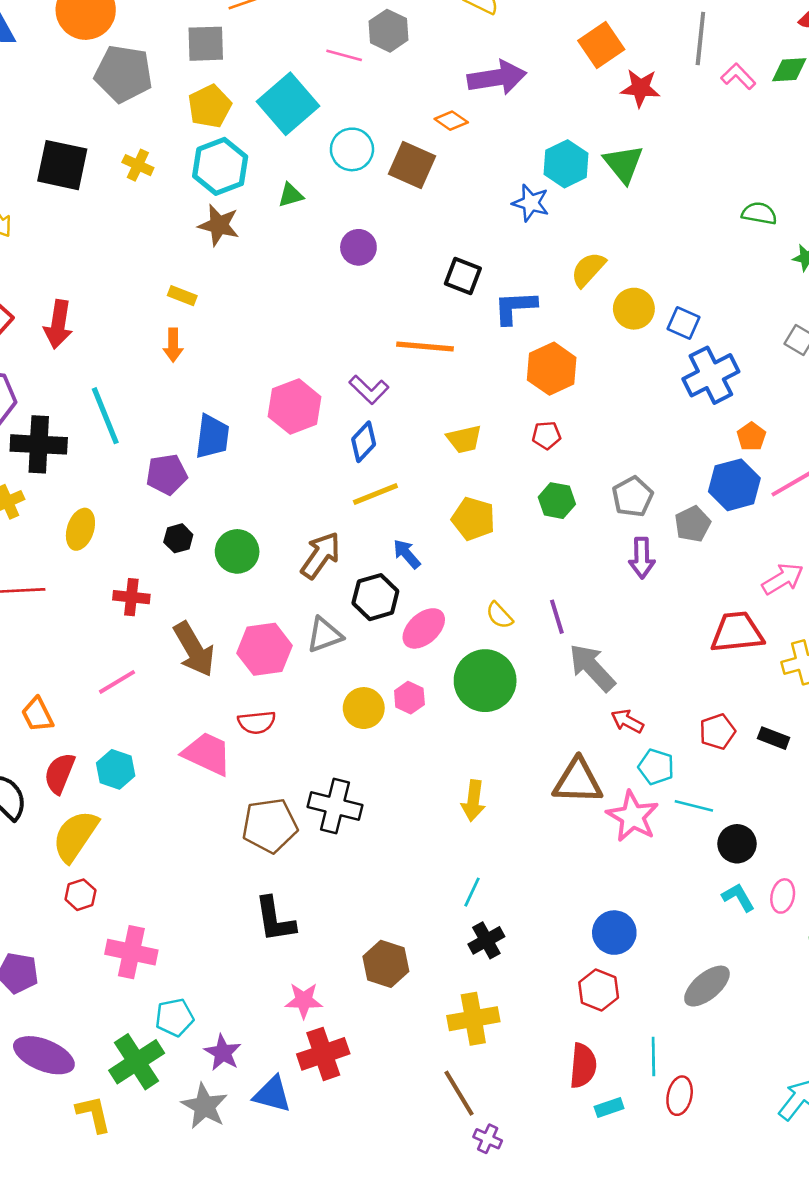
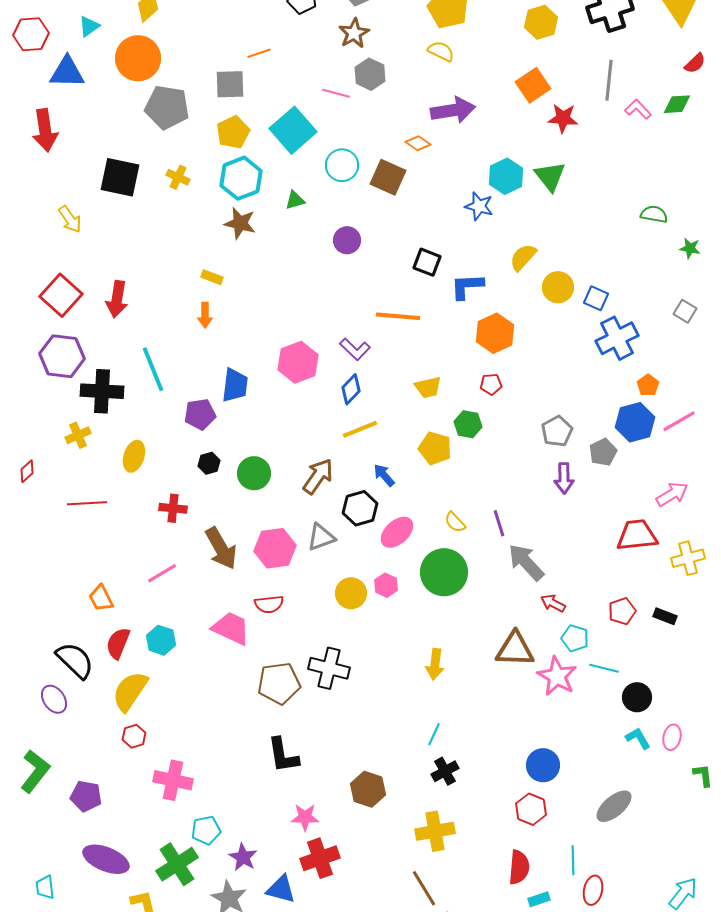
green hexagon: (557, 501) -> (468, 424), moved

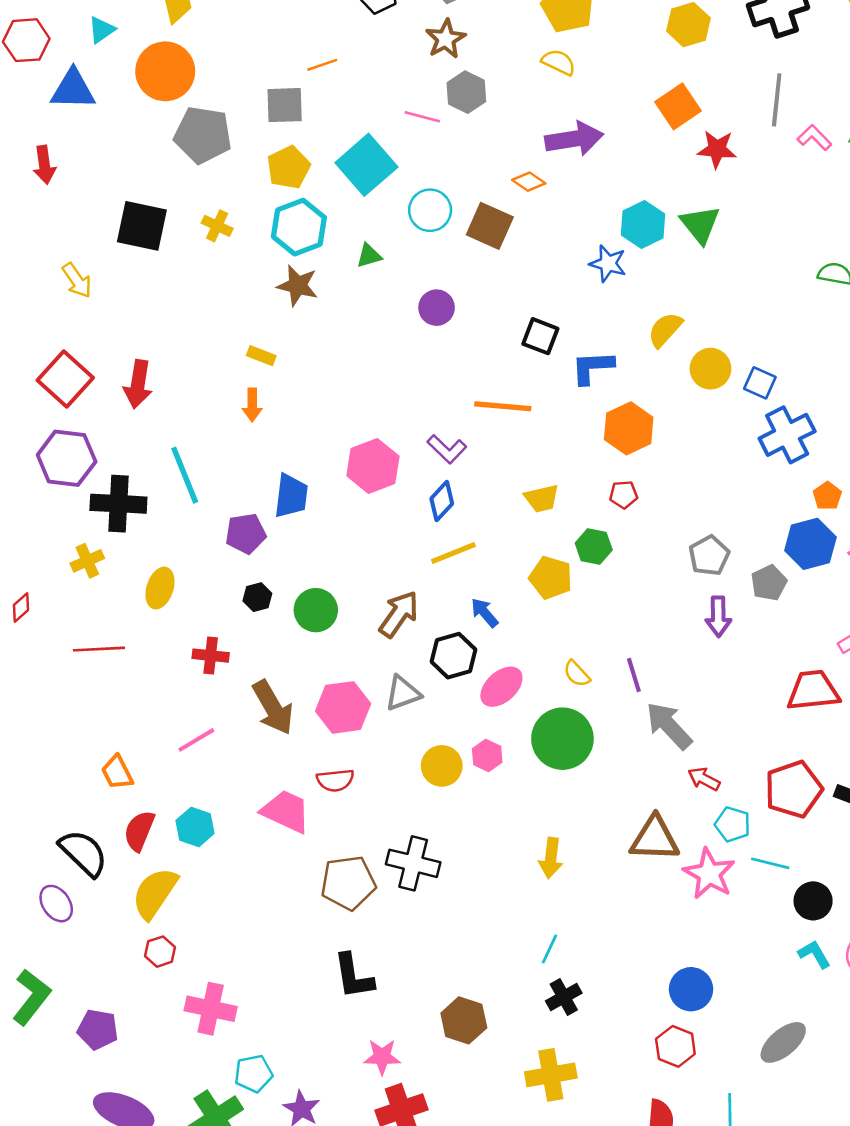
red arrow: (45, 130) -> (44, 165), size x0.7
red pentagon: (622, 611) -> (794, 789), size x1.6

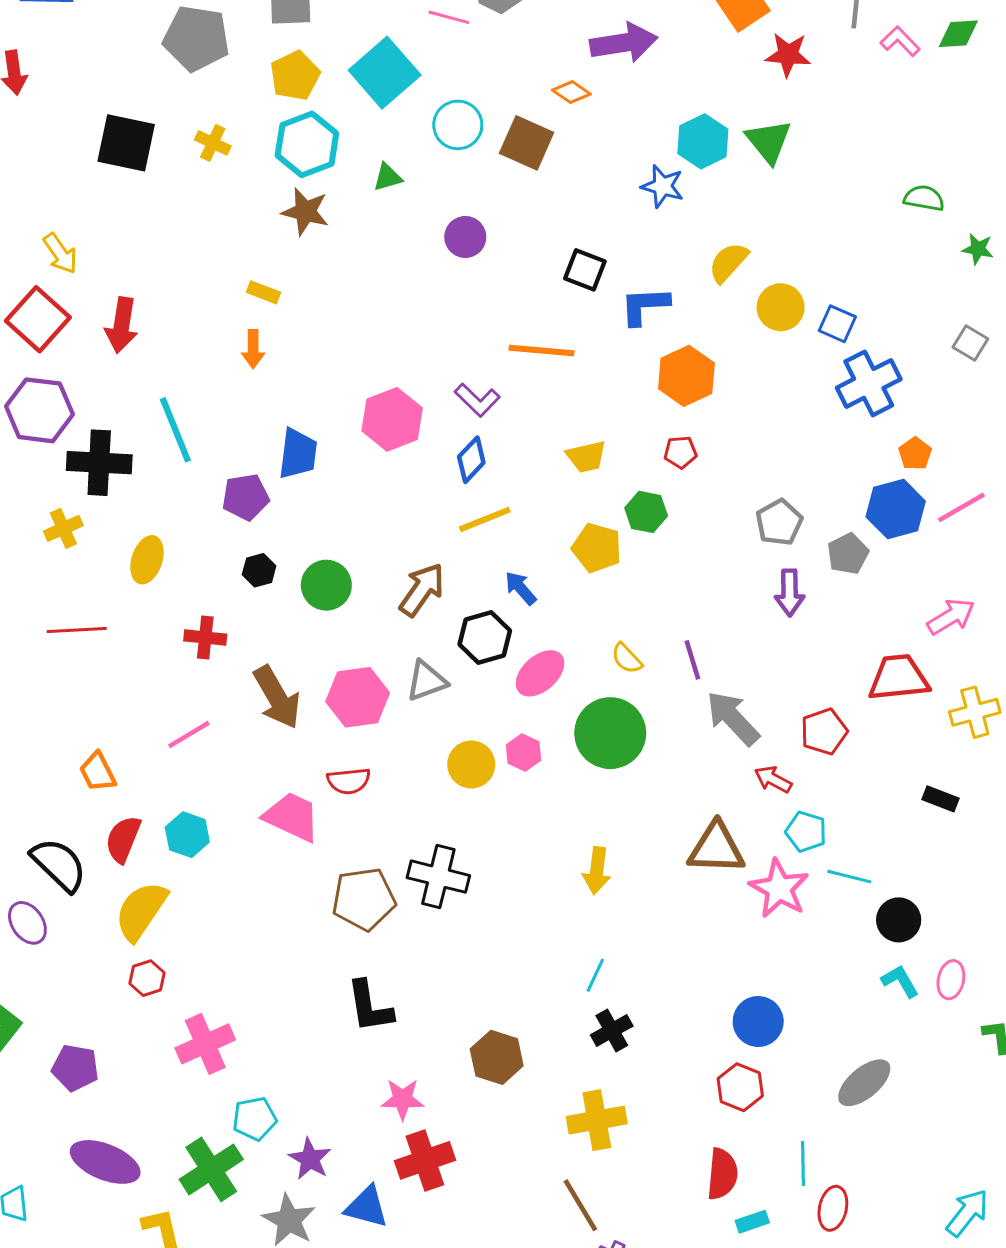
yellow arrow: (77, 280) -> (60, 253), moved
red pentagon: (794, 789) -> (824, 732), moved, size x0.7
pink cross: (211, 1009) -> (205, 1044), turned -36

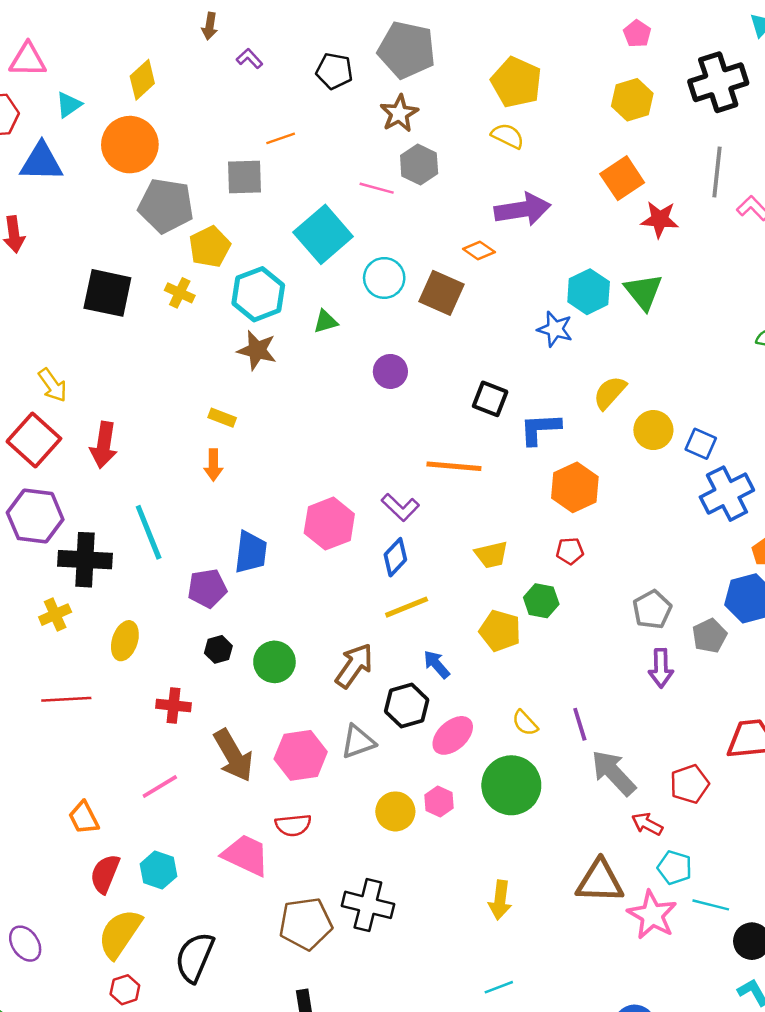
yellow pentagon: (295, 76) -> (210, 247), moved
black semicircle: (59, 865) -> (195, 957), moved, turned -111
cyan line: (595, 975) -> (499, 987), turned 44

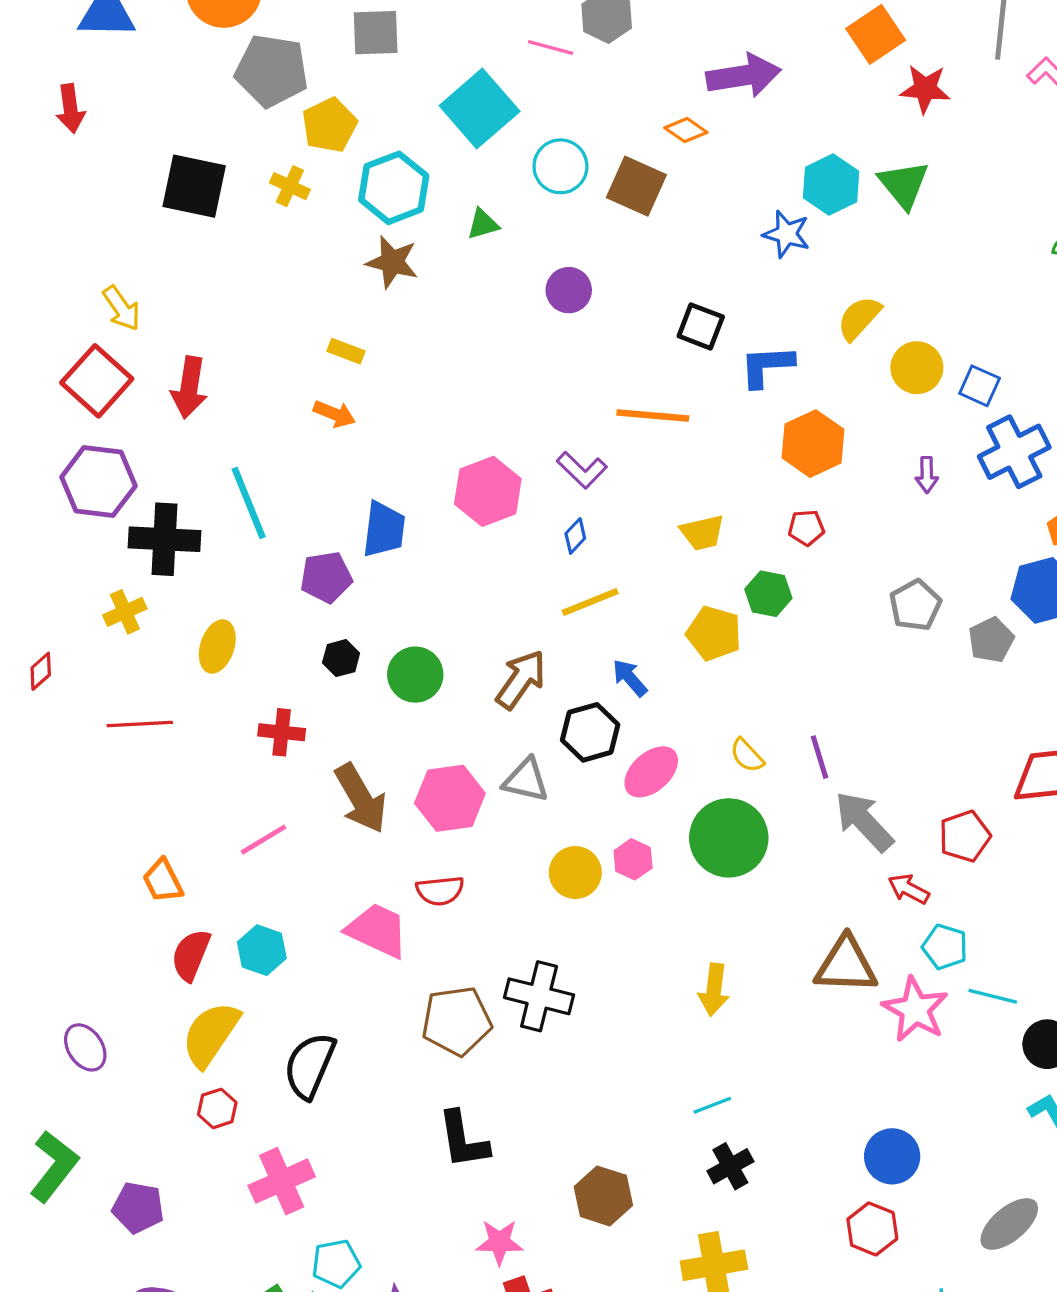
orange arrow: (213, 465) -> (334, 414), turned -68
blue diamond: (395, 557) -> (575, 536), size x0.7
purple arrow: (661, 668) -> (927, 475), moved, size x0.7
gray triangle: (358, 742) -> (526, 780), turned 33

